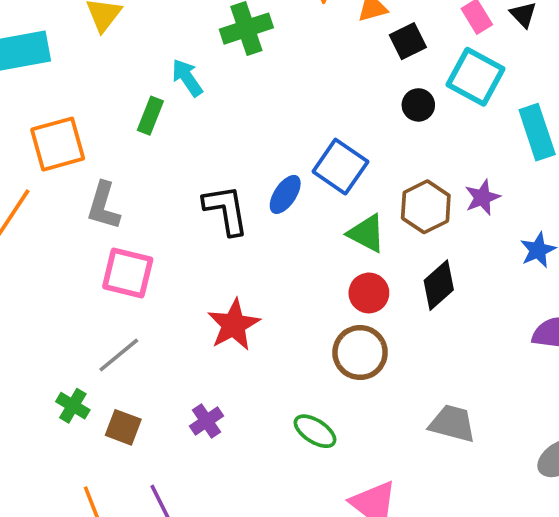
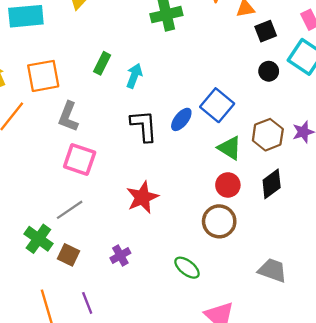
cyan arrow: (187, 78) -> (134, 76), moved, turned 50
green cross: (73, 406) -> (38, 239), size x1.4

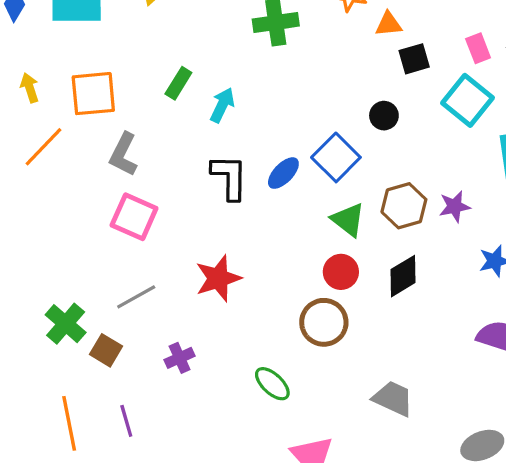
black circle: (269, 71) -> (384, 116), moved
gray line: (70, 210) -> (136, 297), moved

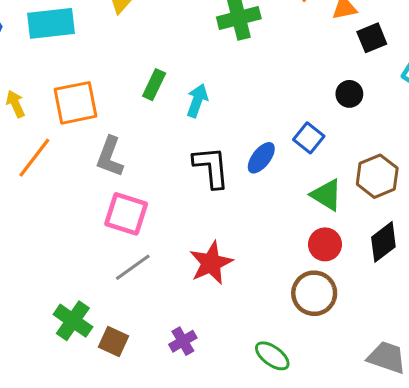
blue square: (336, 157) -> (309, 138), size x0.7
gray line: (136, 297) -> (133, 267), moved

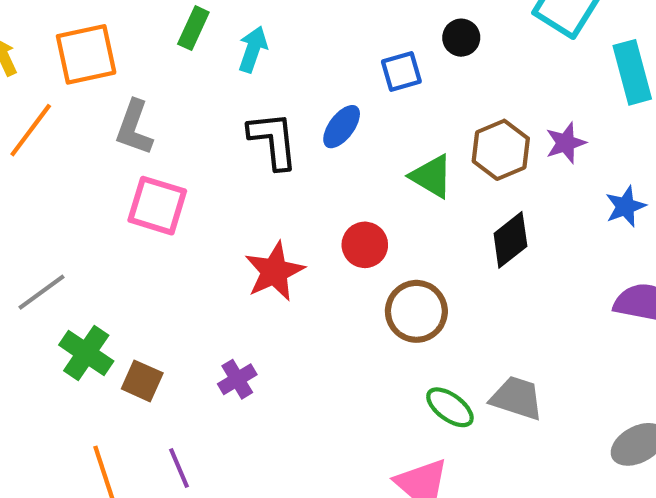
blue square: (309, 138) -> (401, 72), moved, turned 36
red circle: (325, 244) -> (365, 245), moved
gray line: (133, 267) -> (42, 292), moved
green ellipse: (272, 356) -> (450, 407), moved

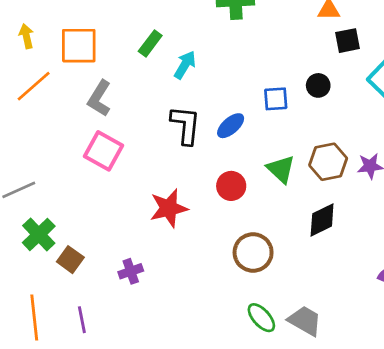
red circle: (365, 245) -> (231, 186), moved

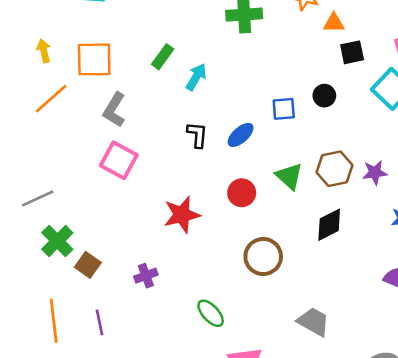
black L-shape: (186, 125) -> (197, 135), size x0.7
green ellipse: (261, 318) -> (211, 313), moved

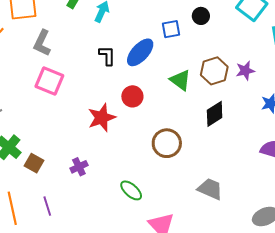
blue ellipse: (241, 135) -> (140, 52), size x1.4
red circle: (242, 193) -> (132, 96), moved

